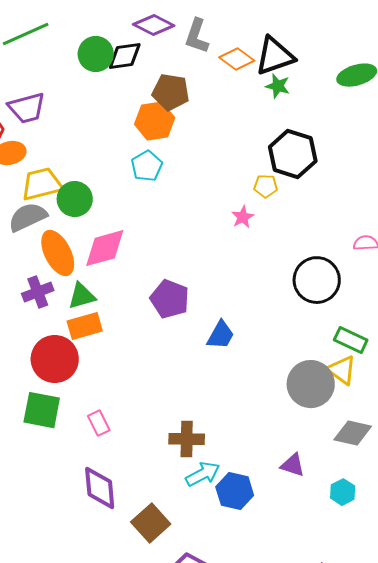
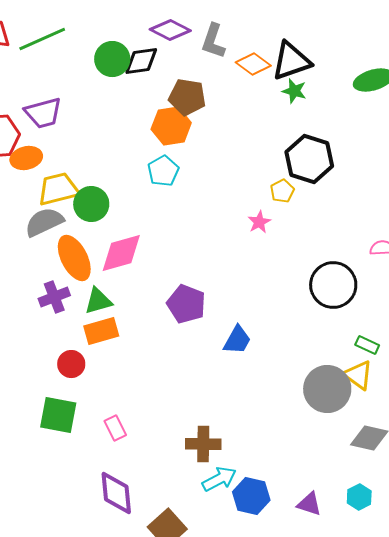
yellow pentagon: (266, 186) -> (282, 191), turned -30
green rectangle: (351, 340) -> (367, 345), size x0.7
red circle: (55, 359) -> (71, 364), size x0.6
purple triangle: (293, 465) -> (309, 504), moved

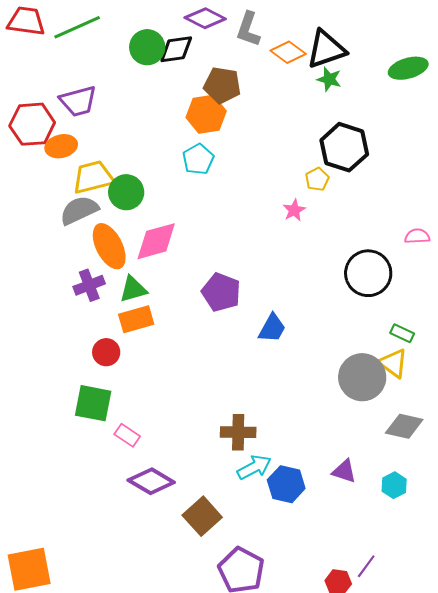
pink rectangle: (115, 428) -> (127, 435), moved, turned -30
purple diamond: (116, 493) -> (151, 481), turned -54
purple triangle: (309, 504) -> (344, 471), moved

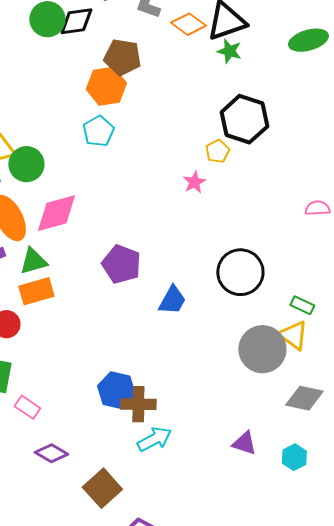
black circle: (368, 273) -> (240, 272), moved
purple diamond: (151, 481) -> (51, 453), size x0.7
blue hexagon: (286, 484) -> (116, 390), moved

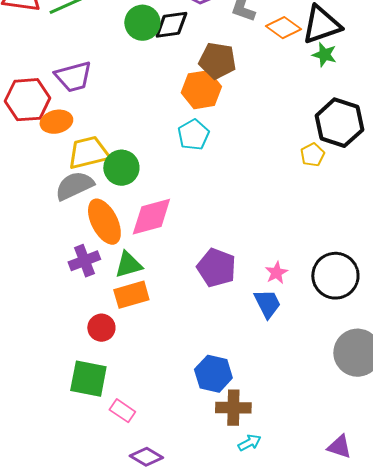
pink star: (194, 182) -> (276, 273), moved
blue trapezoid: (172, 300) -> (267, 304), turned -56
blue hexagon: (116, 390) -> (213, 374), moved
cyan arrow: (154, 439) -> (249, 443), size x0.7

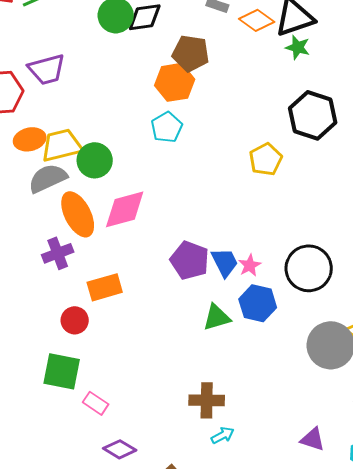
orange ellipse: (56, 122) -> (30, 139), moved
yellow pentagon: (312, 155) -> (266, 159), moved, size x1.4
green triangle: (128, 265) -> (217, 317), moved
blue trapezoid: (267, 304) -> (225, 262), moved
blue hexagon: (213, 374) -> (258, 303), moved

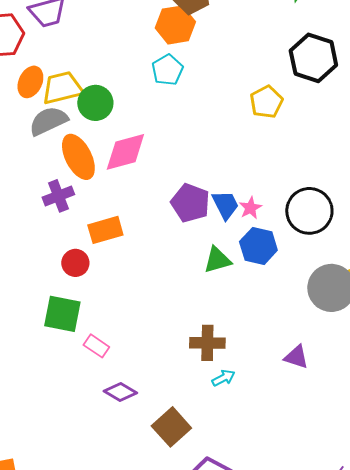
orange ellipse: (30, 139) -> (30, 82), turned -52
purple triangle: (313, 439) -> (296, 357), moved

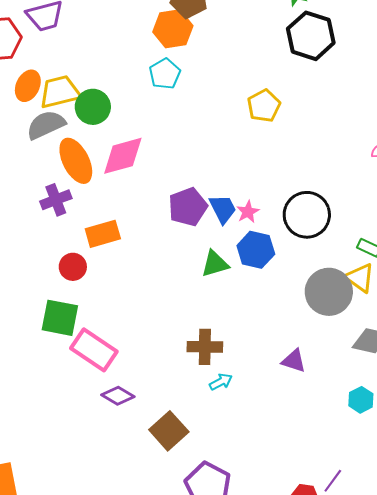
black hexagon: (313, 58) -> (311, 36), moved
purple pentagon: (190, 203) -> (188, 207), turned 30
pink rectangle: (96, 346) -> (94, 350), size x1.8

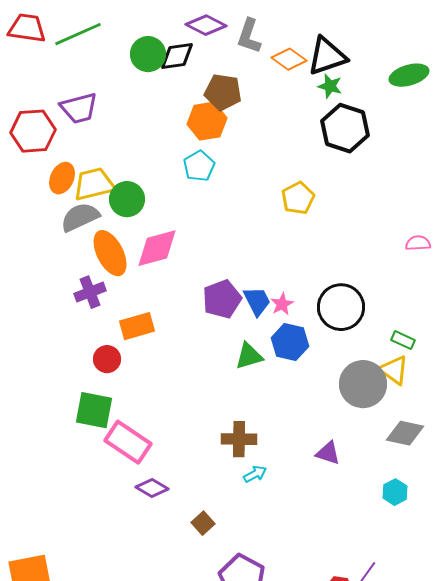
brown square: (169, 431) -> (203, 523), size x0.6

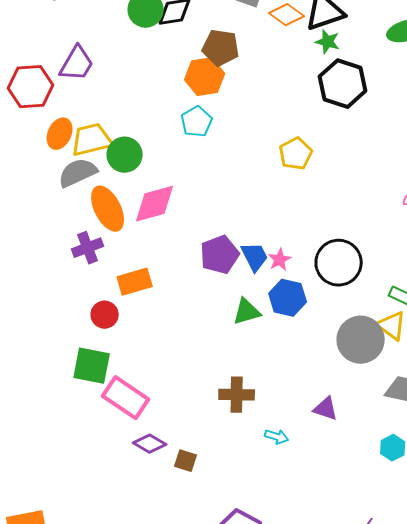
purple trapezoid: (79, 108) -> (77, 64), turned -45
cyan arrow: (255, 474) -> (277, 437), moved, turned 45
brown square: (203, 523) -> (186, 461), moved, turned -30

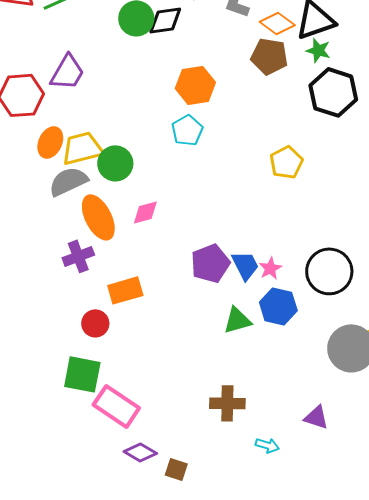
brown pentagon: (221, 48) -> (269, 56), moved
pink diamond: (155, 204) -> (145, 212), size x0.6

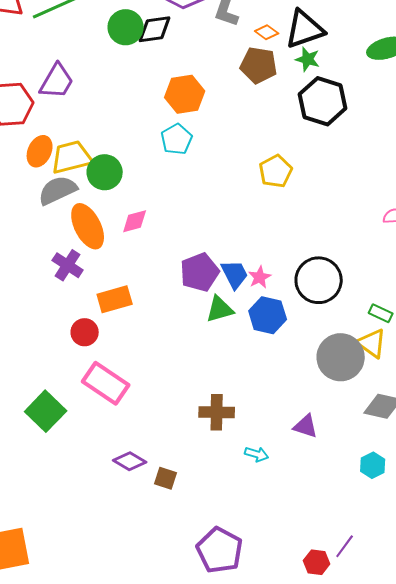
orange diamond: (277, 23) -> (267, 32), size x0.7
purple cross: (78, 256) -> (68, 265), turned -36
green triangle: (237, 320) -> (220, 309), moved
green square: (82, 374) -> (46, 411), moved, turned 33
pink rectangle: (116, 406) -> (106, 383), moved

